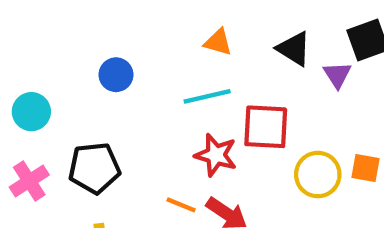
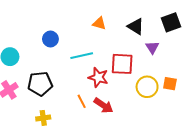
purple triangle: (337, 75) -> (152, 47), moved
cyan line: (207, 96) -> (82, 56), moved
orange line: (181, 205) -> (82, 101), turned 40

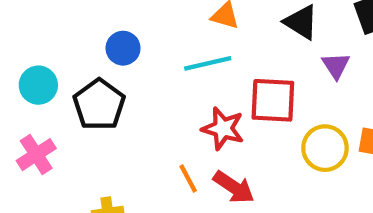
cyan line: (82, 56) -> (208, 63), moved
black pentagon: (40, 84) -> (99, 105), moved, turned -30

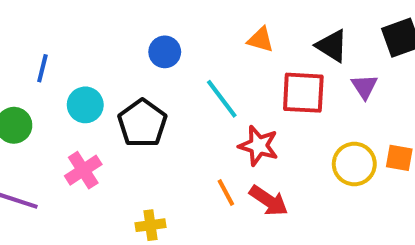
blue circle: (123, 48) -> (165, 52), moved
cyan line: (208, 63) -> (222, 99), moved, turned 66
red square: (273, 100) -> (303, 93), moved

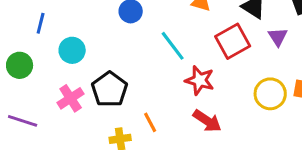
red square: (303, 93) -> (233, 41), turned -32
black pentagon: (142, 123) -> (110, 89), moved
orange line: (226, 193) -> (150, 122), moved

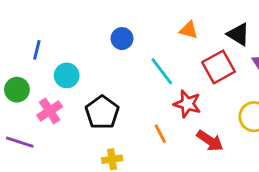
pink cross: (71, 98) -> (50, 111), moved
red arrow: (207, 121) -> (210, 141), moved
orange line: (150, 122) -> (160, 134), moved

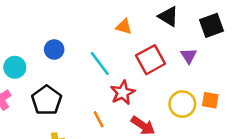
black triangle: (238, 34) -> (168, 17), moved
blue circle: (122, 39) -> (54, 50), moved
red star: (187, 104) -> (123, 93), turned 30

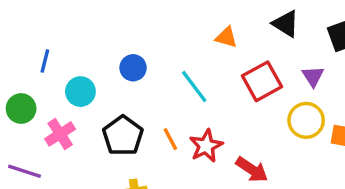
red star: (123, 93) -> (206, 146), moved
yellow circle: (182, 104) -> (306, 120), moved
orange line: (99, 119) -> (170, 139), moved

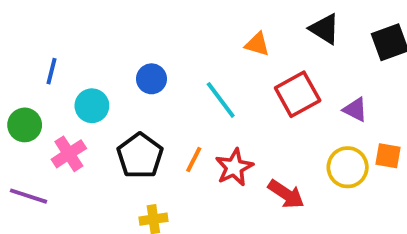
purple triangle: (313, 76) -> (355, 110), moved, turned -30
yellow circle: (306, 120) -> (348, 167), moved
orange line: (170, 139) -> (194, 160), turned 55

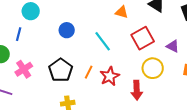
blue line: (52, 71) -> (19, 34), moved
cyan circle: (92, 106) -> (31, 11), moved
yellow circle: (348, 167) -> (153, 68), moved
red arrow: (286, 194) -> (137, 90), turned 54

